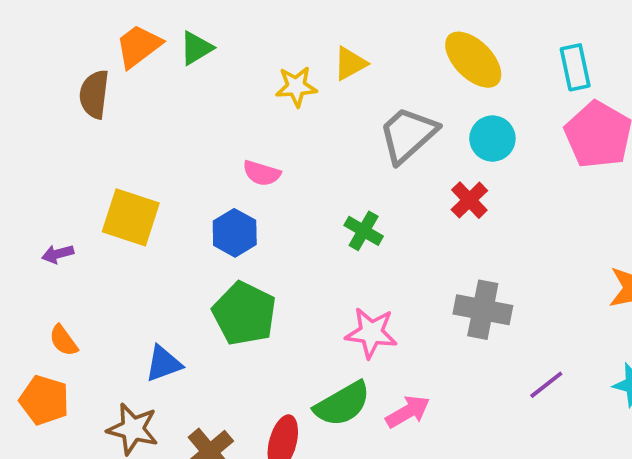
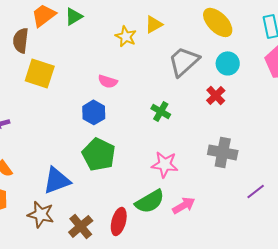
yellow star: (296, 87) -> (126, 36), turned 30
yellow square: (131, 217) -> (40, 73), moved
blue triangle: (164, 364) -> (57, 180), size x1.4

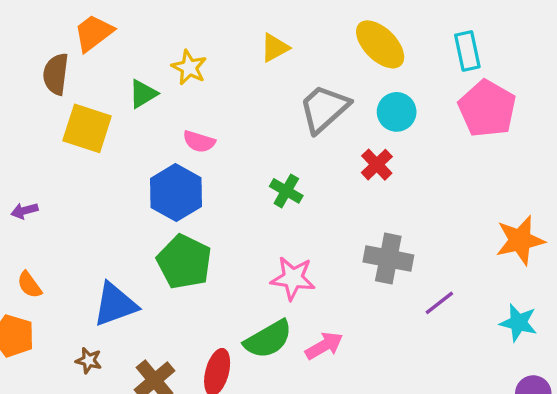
green triangle: (74, 16) -> (143, 94), moved
yellow star: (126, 36) -> (189, 67), moved
blue hexagon: (94, 112) -> (176, 193), size x1.4
purple line: (256, 191) -> (439, 303), moved
brown star: (41, 214) -> (89, 361), size x0.6

